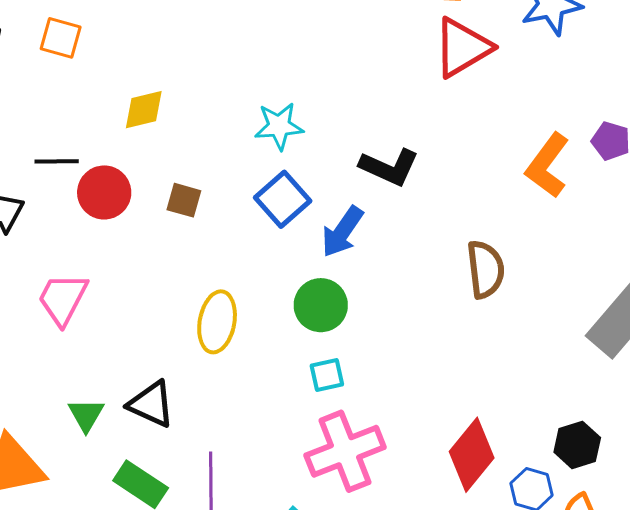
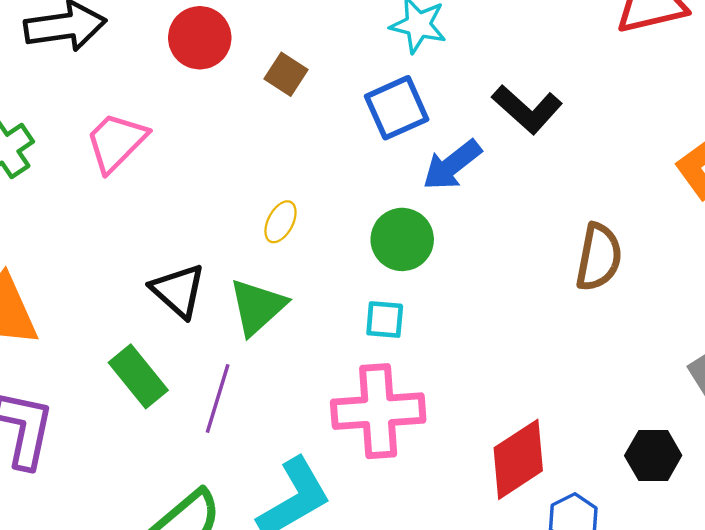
yellow ellipse: (217, 322) -> (281, 222), size x0.6
green triangle: (86, 415) -> (257, 307), moved, size x1.4
black hexagon: (577, 445) -> (653, 456), moved

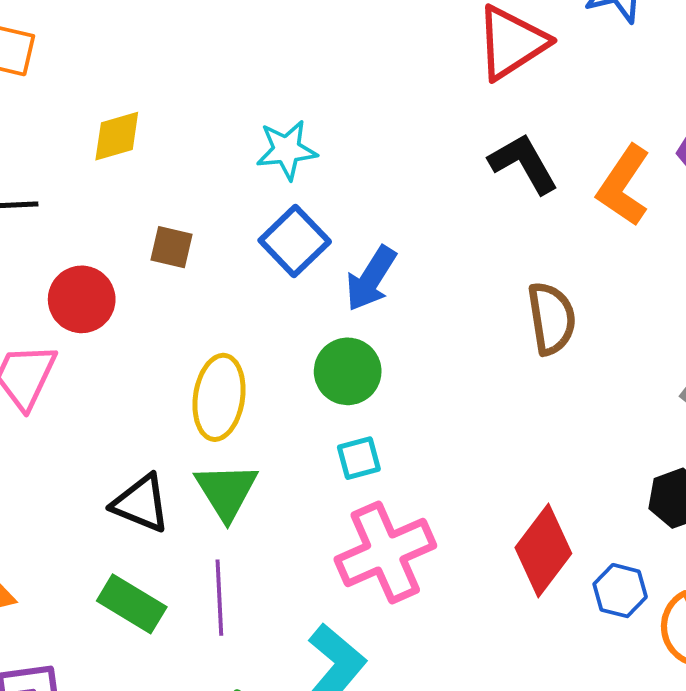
red circle: (200, 38) -> (82, 299), moved
black L-shape: (527, 109) -> (523, 163), moved, turned -142
yellow ellipse: (281, 222) -> (219, 397), size x1.8

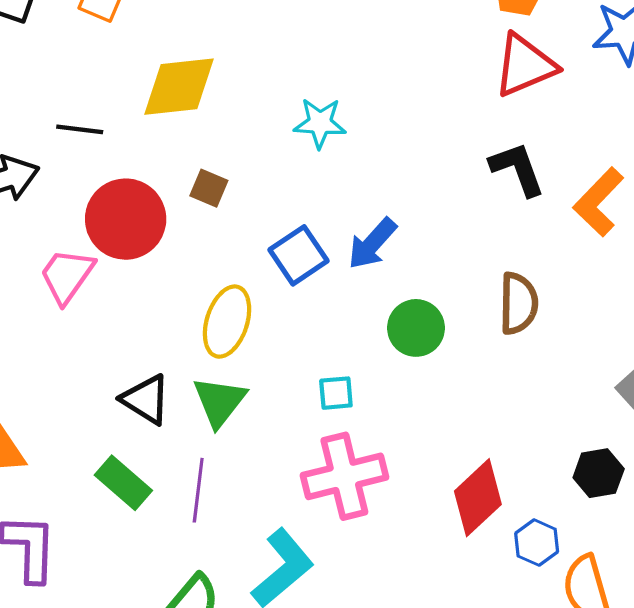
yellow diamond: (117, 136) -> (179, 87), size x1.6
blue square: (295, 241) -> (299, 255), moved
red circle: (82, 299) -> (126, 219), size x1.4
green circle: (348, 371) -> (416, 328), moved

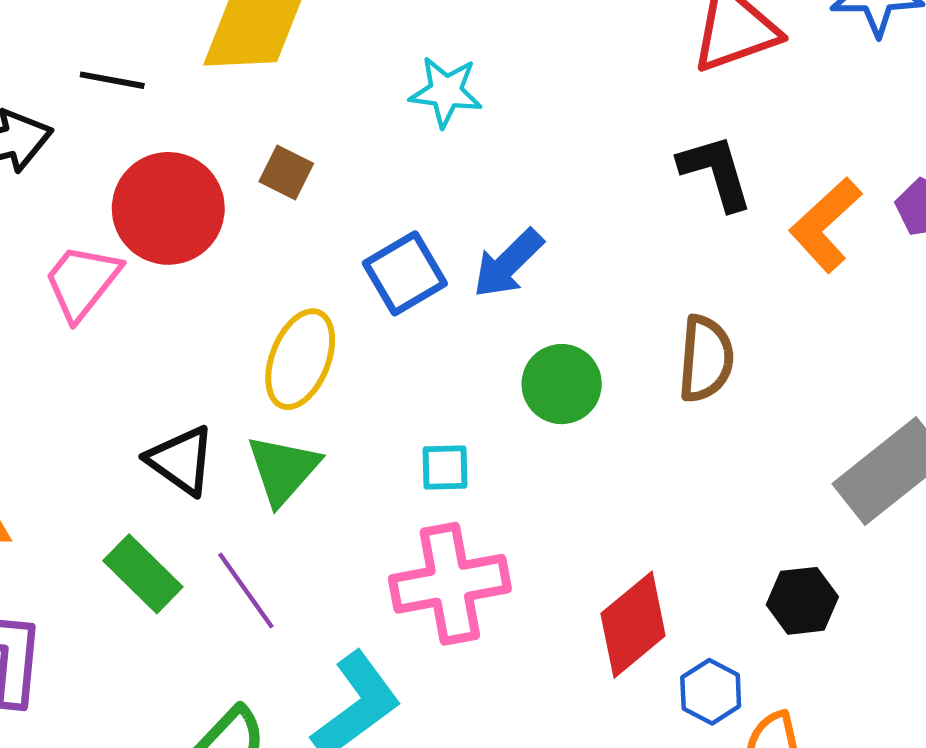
purple line: (198, 490) -> (246, 591), turned -46

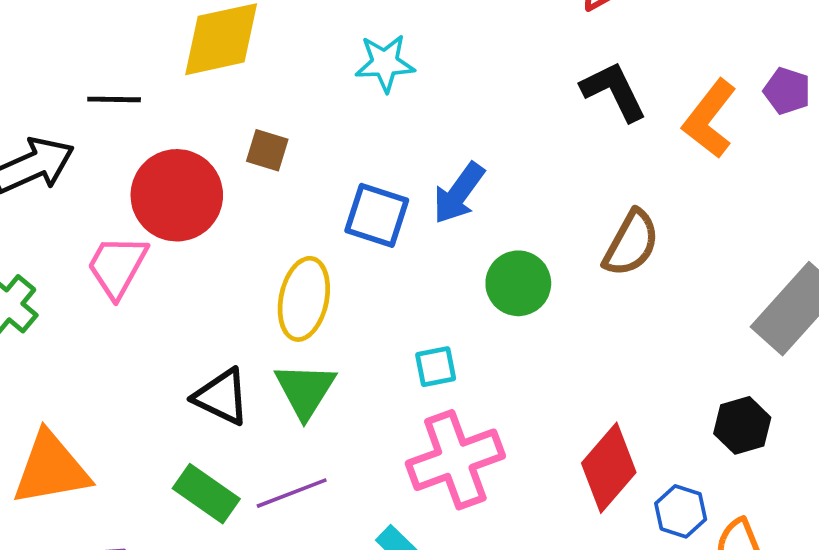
blue square: (405, 273) -> (377, 215), turned -32
brown semicircle: (706, 359) -> (631, 243), turned 34
purple line: (246, 591) -> (292, 493), turned -66

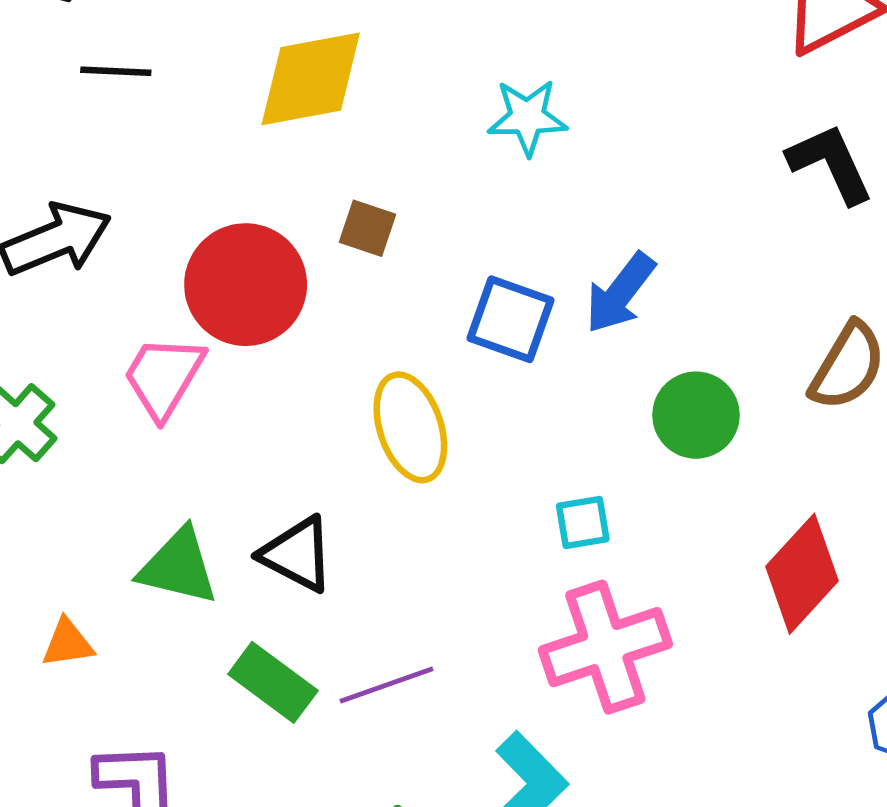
black line: (114, 99) -> (116, 71), moved
yellow ellipse: (304, 299) -> (410, 427), turned -32
green triangle: (305, 390) -> (178, 567), moved, turned -50
red diamond: (609, 468) -> (802, 574), moved
orange triangle: (51, 469) -> (68, 643), size x0.5

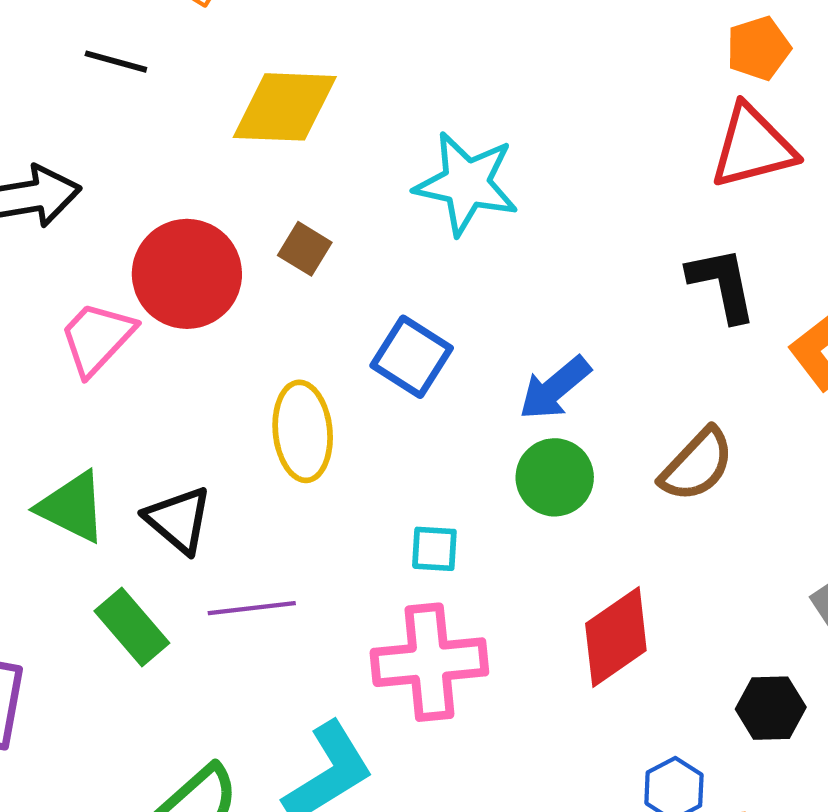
cyan star: (527, 117) -> (466, 184), size x1.5
blue arrow: (620, 293) -> (555, 388), moved
purple line: (386, 685) -> (252, 608), moved

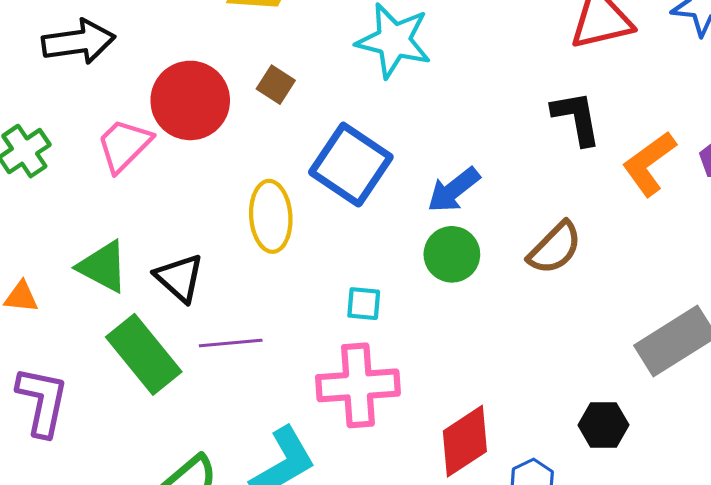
blue square: (412, 357) -> (351, 165), size x1.4
green rectangle: (132, 627) -> (144, 354), size x1.4
red diamond: (616, 637) -> (465, 441), moved

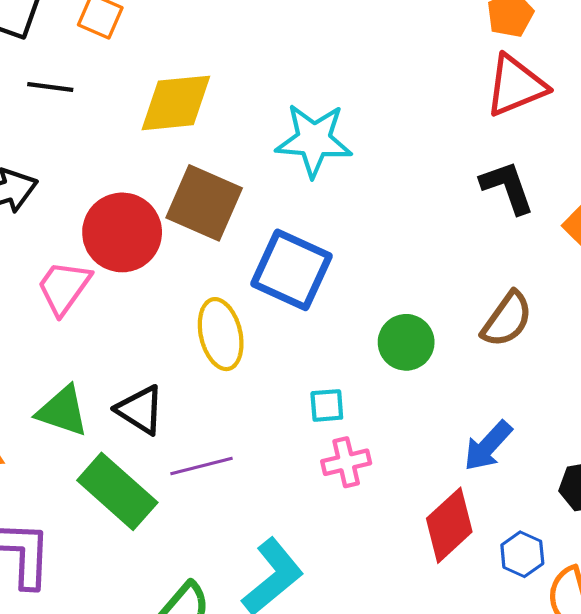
brown square: (276, 85) -> (204, 203), size x2.0
blue arrow: (454, 190) -> (488, 446), moved
pink cross: (358, 385) -> (346, 462), moved, size x0.6

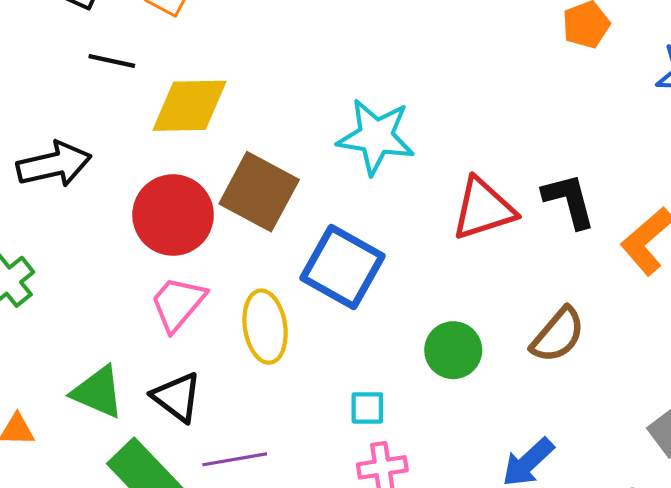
red triangle: (516, 86) -> (483, 209), moved
yellow diamond: (176, 103) -> (189, 106), moved
pink trapezoid: (64, 287) -> (178, 304), moved

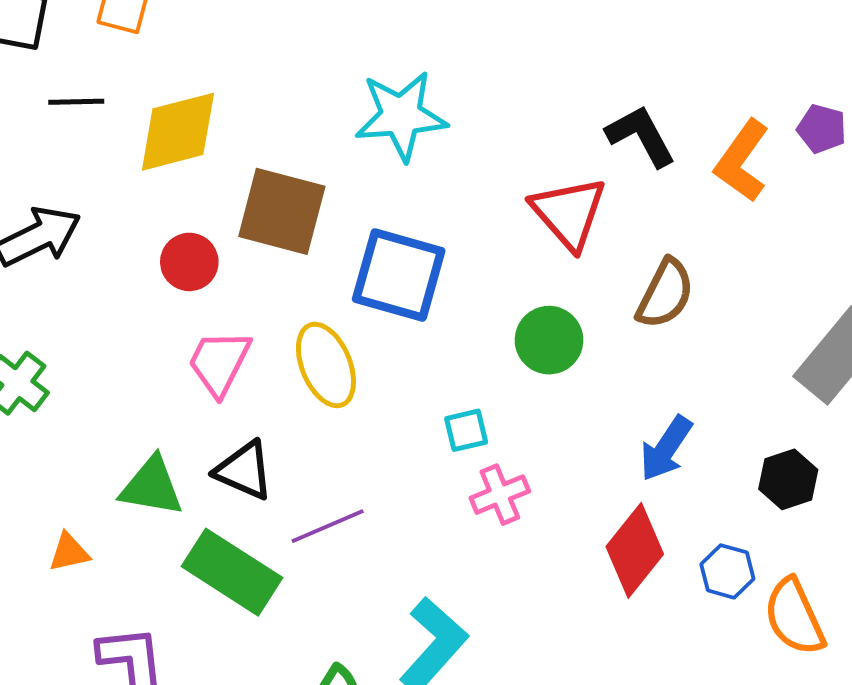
red triangle: (483, 209) -> (569, 213), moved, turned -40
red circle: (173, 215) -> (189, 262), size x0.6

